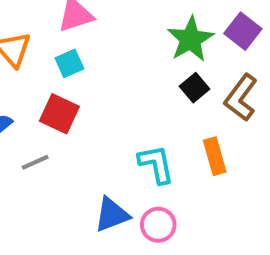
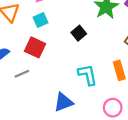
black square: (194, 88) -> (79, 33), moved
pink circle: (158, 225) -> (113, 108), moved

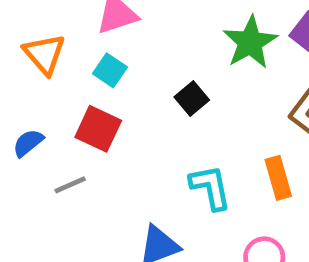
cyan square: (40, 20) -> (110, 70), turned -32

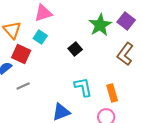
red square: (98, 129) -> (21, 54), moved
orange rectangle: (278, 178) -> (112, 93), moved

